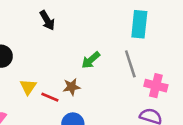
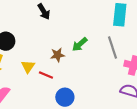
brown star: (72, 87) -> (58, 55), moved

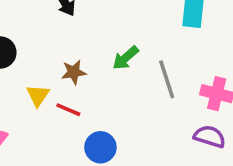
gray line: (112, 47) -> (167, 79), moved
brown star: (58, 55) -> (74, 72), moved

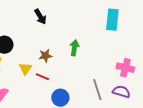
green arrow: (126, 58) -> (74, 48), turned 140
gray line: (167, 79) -> (97, 90), moved

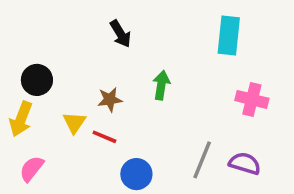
black arrow: (40, 17) -> (120, 34), moved
pink cross: (125, 68) -> (252, 99), moved
gray line: (97, 90) -> (202, 160), turned 40

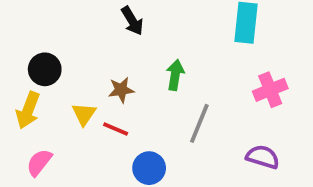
pink cross: (252, 99) -> (270, 90), turned -36
gray line: (202, 160) -> (199, 123), moved

